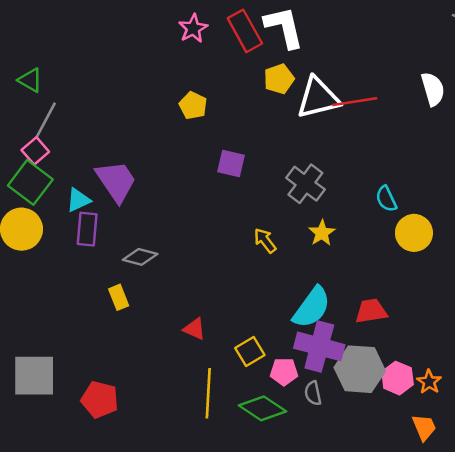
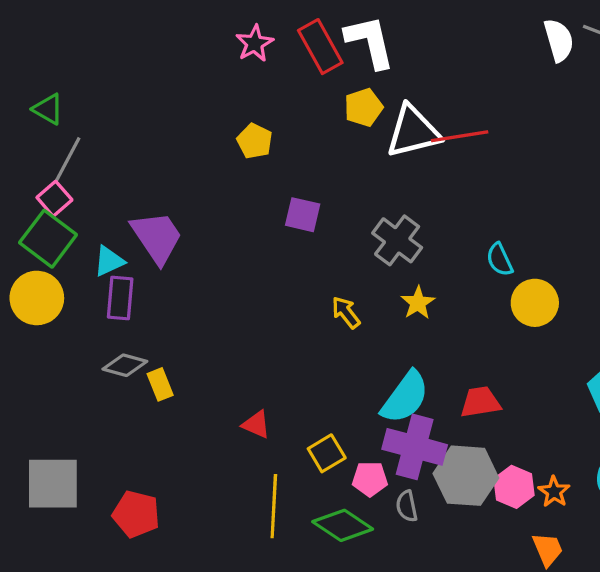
white semicircle: (433, 89) -> (559, 40), moved
gray diamond: (140, 257) -> (125, 365), moved

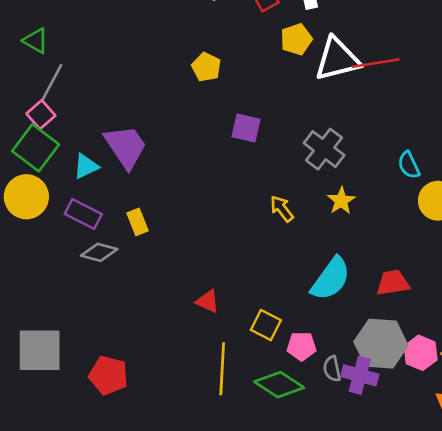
purple rectangle: (120, 298) -> (83, 214), moved, turned -68
yellow rectangle: (160, 384) -> (138, 222), moved
purple cross: (415, 447) -> (360, 375), moved, size x0.7
yellow square: (327, 453) -> (266, 325), turned -32

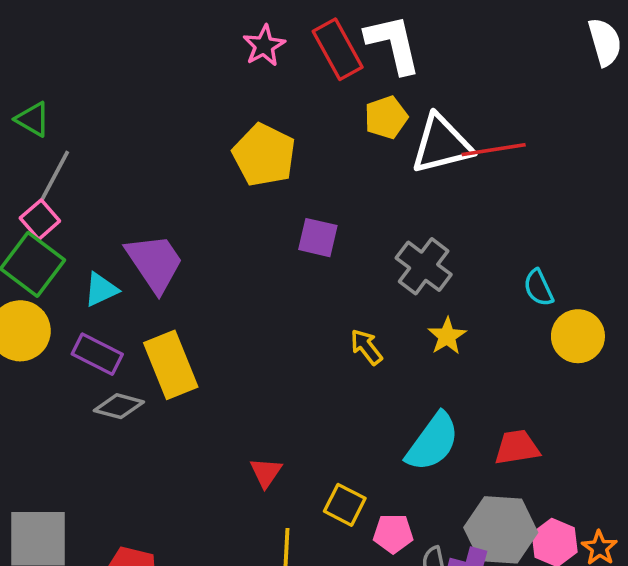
yellow pentagon: (206, 67) -> (264, 155), size x1.6
yellow rectangle: (138, 222) -> (171, 365), size x1.8
red triangle: (208, 301) -> (266, 473), turned 40

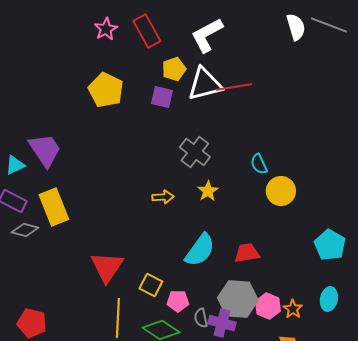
white L-shape: (393, 44) -> (207, 35), moved, turned -105
purple square: (318, 238) -> (162, 97), moved
yellow arrow: (366, 347) -> (163, 197), turned 125
red triangle: (266, 473) -> (107, 267), size x1.8

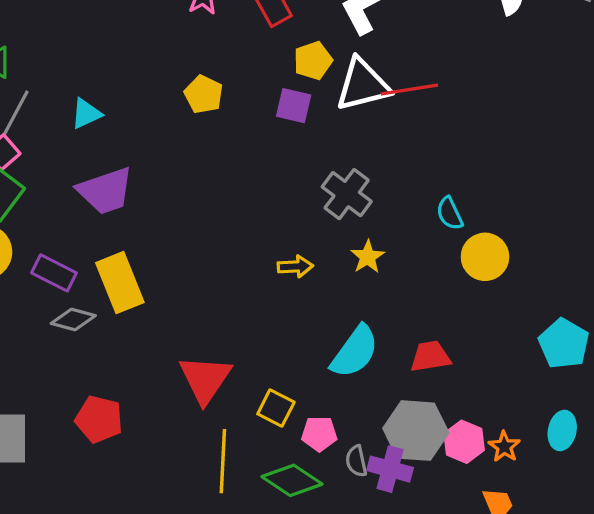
yellow pentagon: (106, 90) -> (204, 94), size x0.7
purple trapezoid: (45, 150) -> (105, 191), turned 105
cyan triangle: (15, 165) -> (86, 114), moved
red pentagon: (32, 323) -> (99, 419), moved

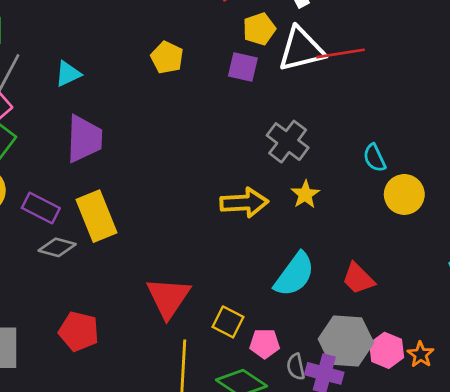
purple trapezoid: (105, 191) -> (84, 139), turned -69
yellow arrow: (295, 266) -> (244, 203), size x1.6
red trapezoid: (430, 357) -> (358, 279), turned -126

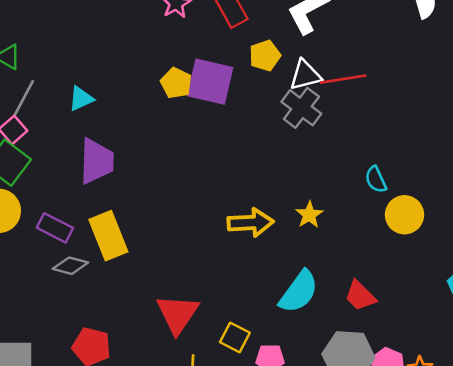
white triangle: (301, 49) -> (305, 75), size x0.7
purple square: (243, 67) -> (210, 82), moved, size x1.6
gray cross: (288, 142) -> (301, 108), moved

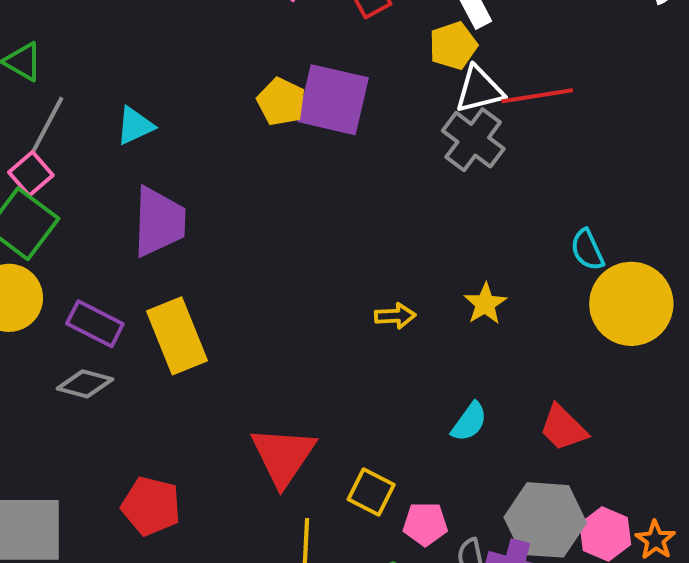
yellow pentagon: (265, 56) -> (453, 46), moved
yellow circle: (404, 215) -> (631, 304), size x1.4
yellow arrow: (251, 223) -> (395, 316), size x0.6
gray diamond: (70, 266) -> (85, 384), moved
cyan semicircle: (299, 292) -> (469, 422), size x0.6

